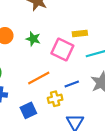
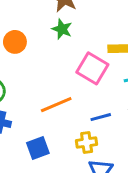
green star: (33, 39) -> (62, 29), moved
yellow cross: (55, 99) -> (87, 142), moved

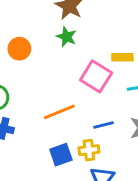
blue square: (38, 148) -> (61, 155), moved

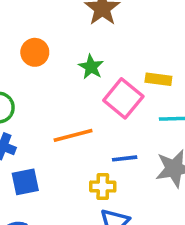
green star: (66, 37) -> (91, 67), moved
blue square: (61, 155) -> (25, 182), moved

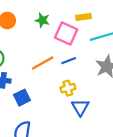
blue line: (125, 158) -> (69, 61), moved

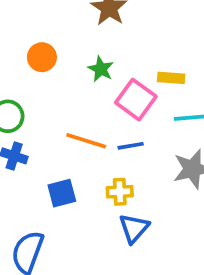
orange line: (43, 63) -> (86, 141), turned 35
blue square: (22, 98) -> (62, 193), moved

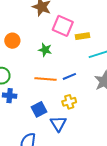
green star: (101, 69) -> (45, 50), moved
pink square: (136, 100) -> (63, 26), moved
blue triangle: (134, 228) -> (58, 124), moved

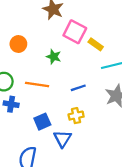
yellow rectangle: (82, 36) -> (96, 44), turned 40
orange line: (46, 79) -> (37, 84), moved

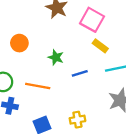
pink square: (75, 32) -> (92, 20), moved
blue line: (78, 88) -> (80, 73), moved

